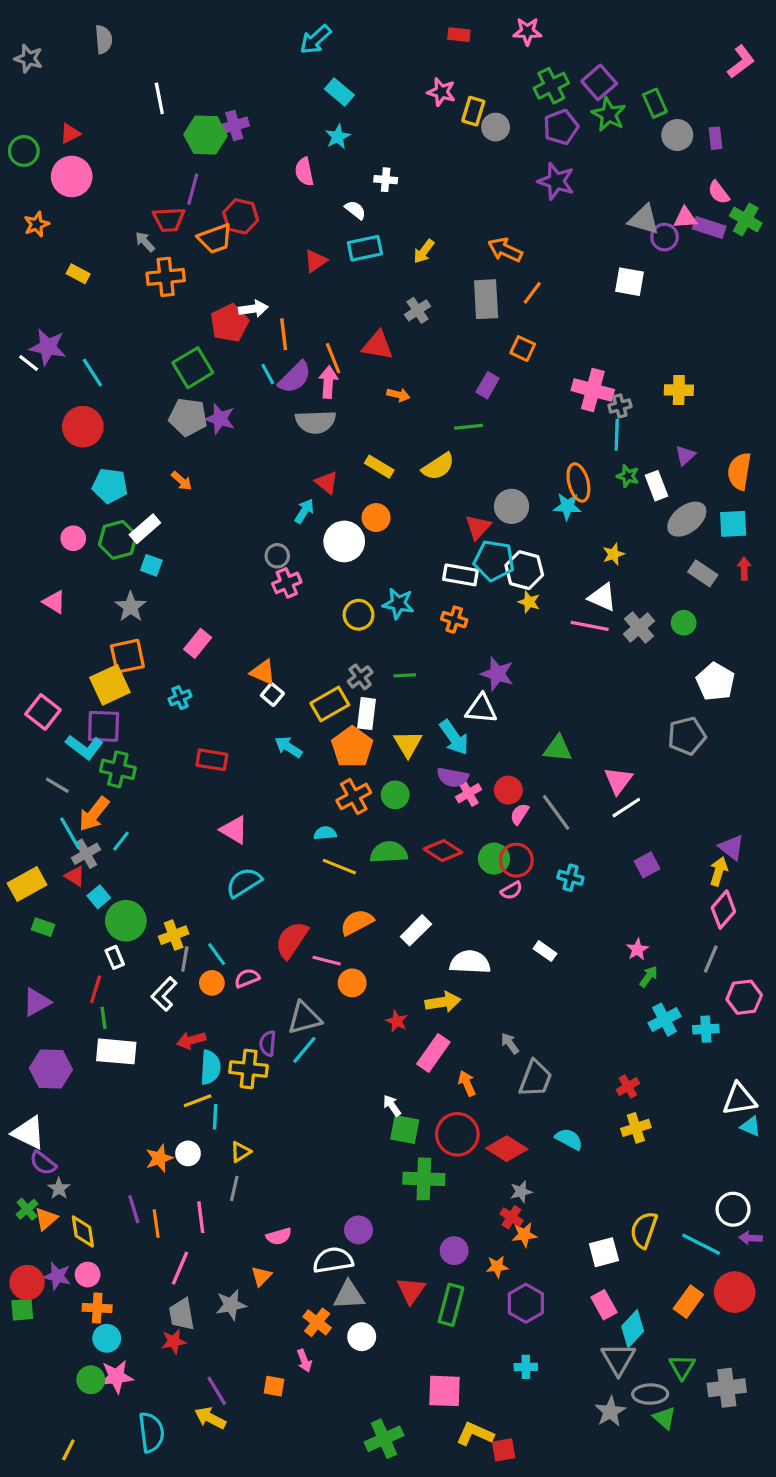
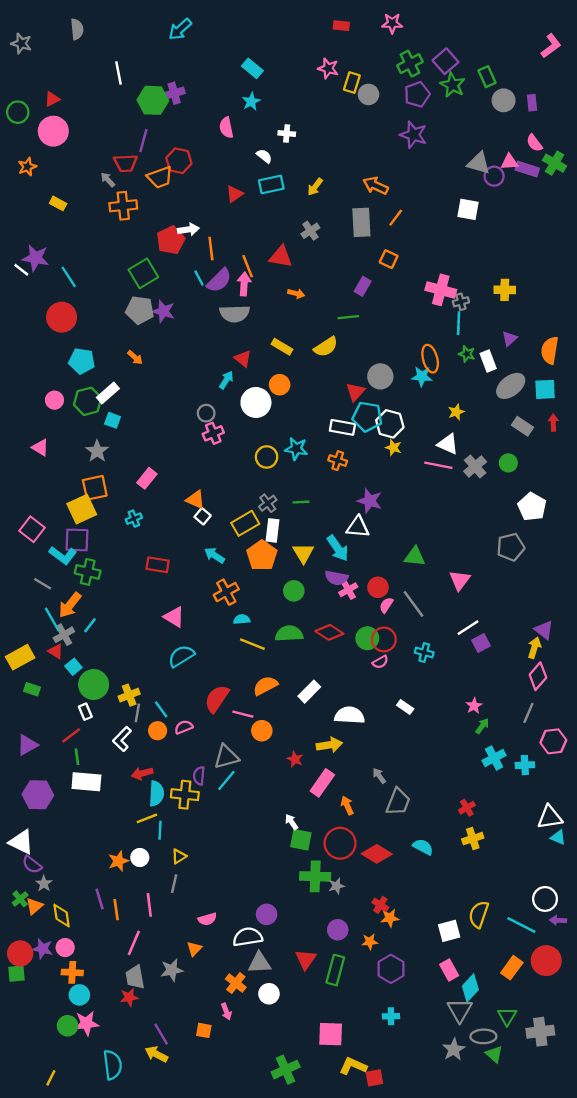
cyan arrow: (315, 39) -> (180, 29), moved
orange cross: (354, 796) -> (226, 592), moved
white line: (626, 808) -> (468, 628), moved
red line: (96, 989) -> (71, 735), turned 36
gray star: (521, 1192) -> (336, 886), moved

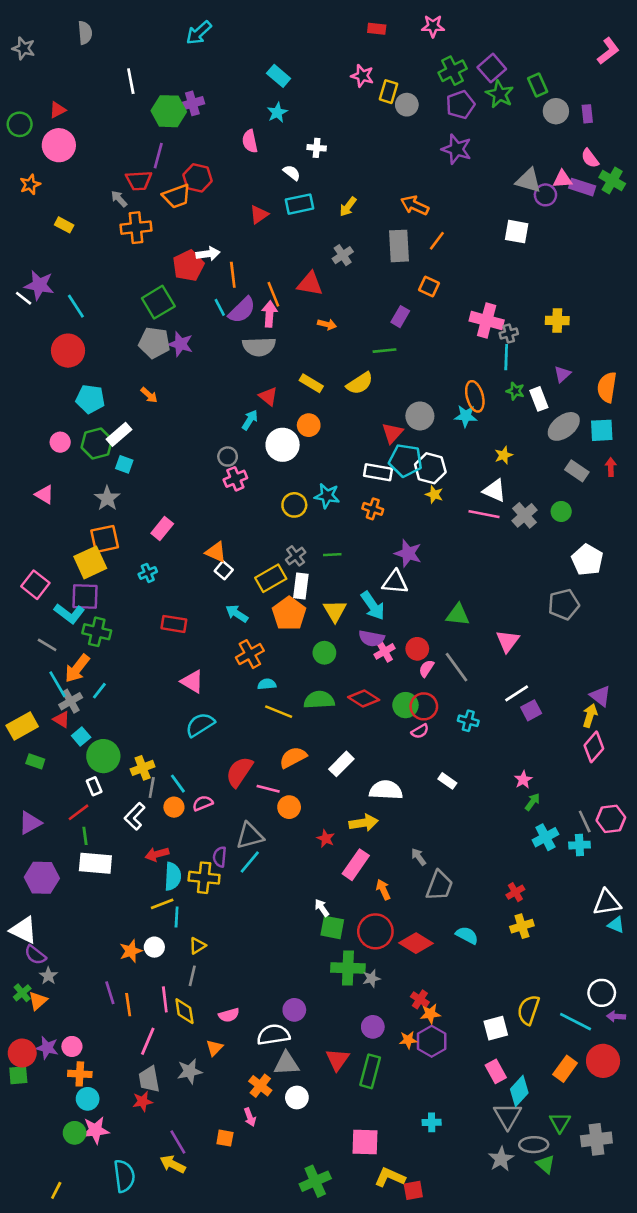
gray line: (528, 713) -> (585, 821), moved, turned -48
yellow diamond: (62, 916) -> (184, 1011), moved
purple hexagon: (391, 969) -> (432, 1041), moved

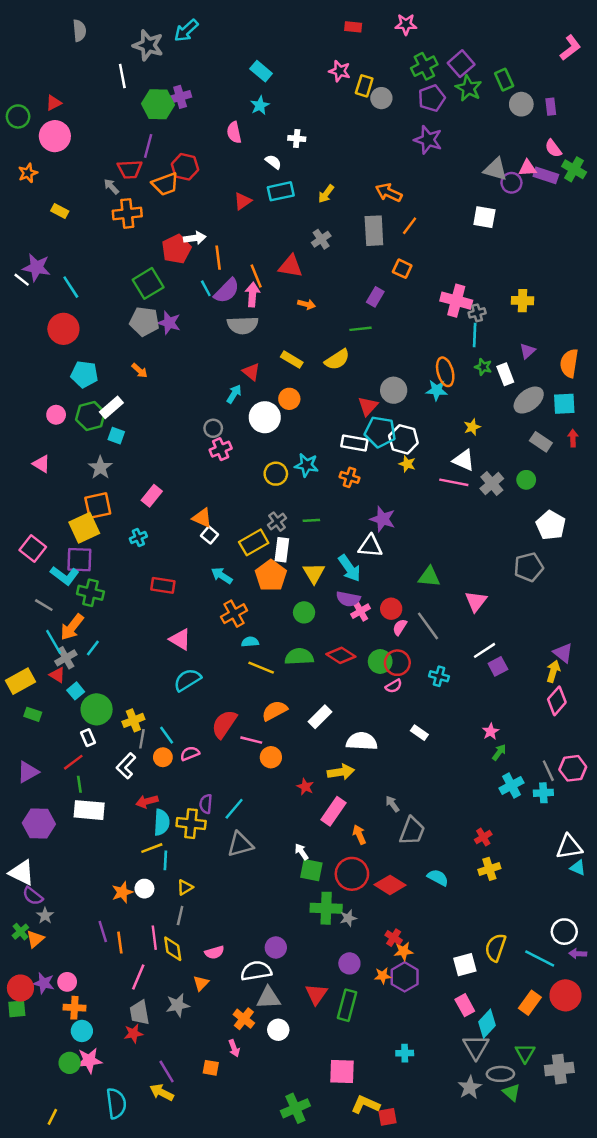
gray star: (24, 48) -> (148, 45), moved, size x1.4
gray triangle: (250, 836) -> (240, 844), moved

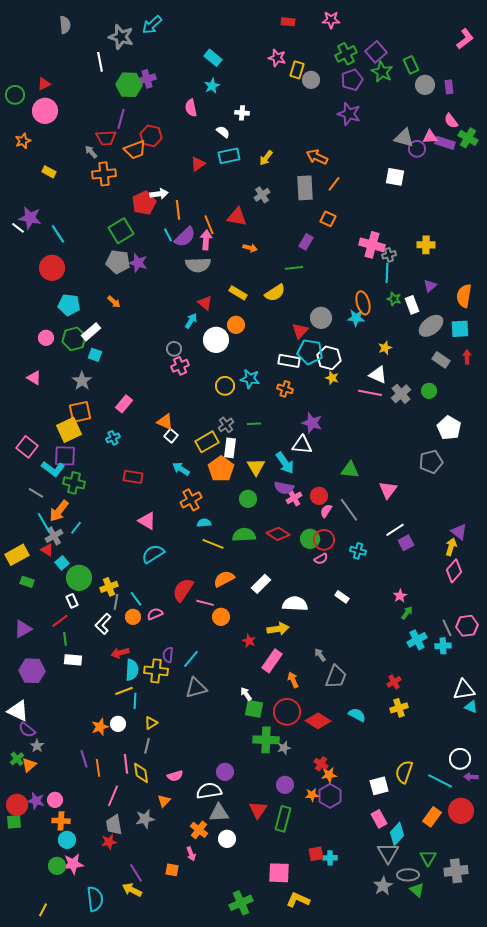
white rectangle: (89, 810) -> (73, 660), size x0.7
red square: (387, 1117) -> (316, 854), moved

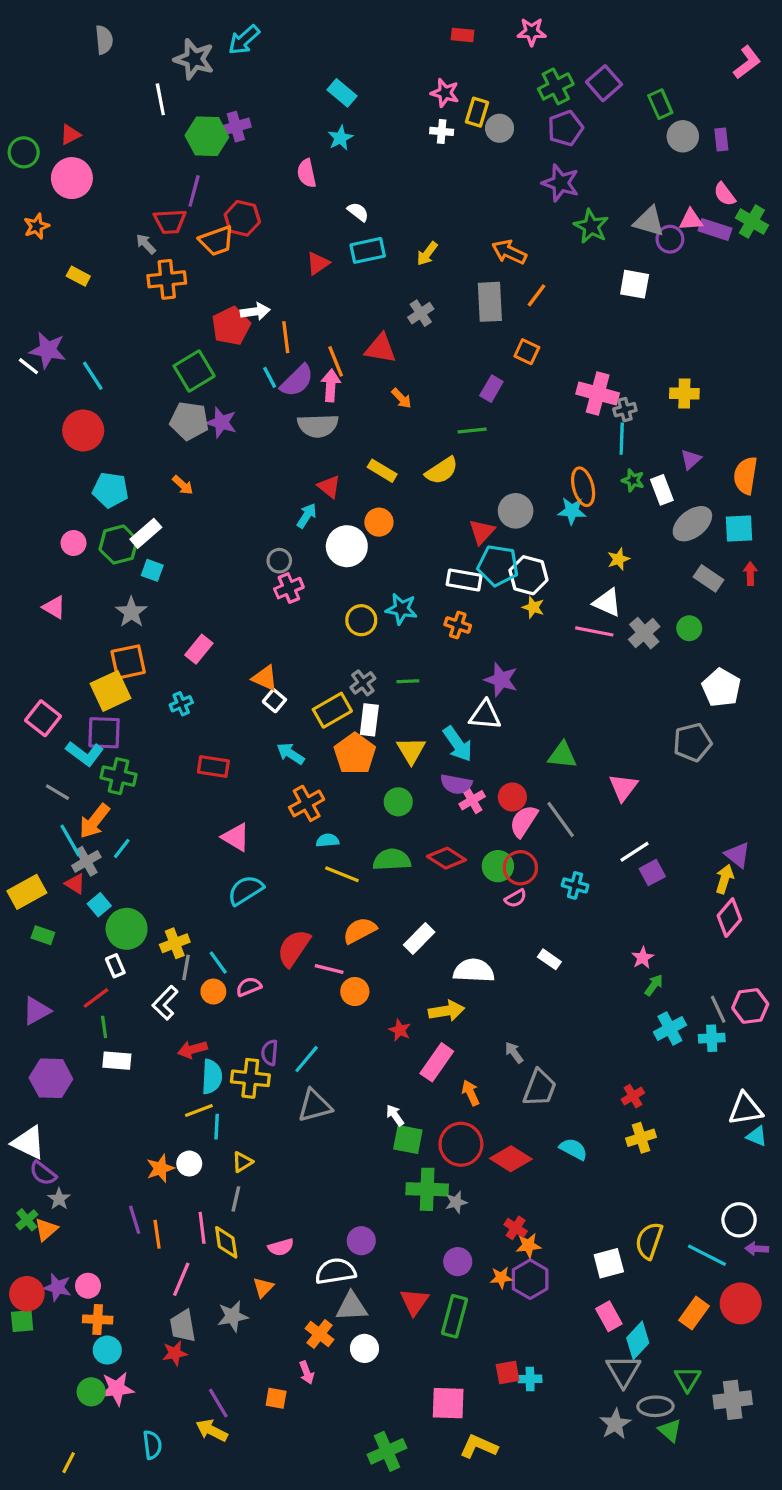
green star: (382, 72) -> (591, 226), moved
white cross: (242, 113) -> (442, 131), moved
orange arrow: (250, 248) -> (401, 398), turned 32
pink semicircle: (326, 511) -> (524, 821), size x1.5
cyan semicircle: (95, 899) -> (152, 1445), size x0.7

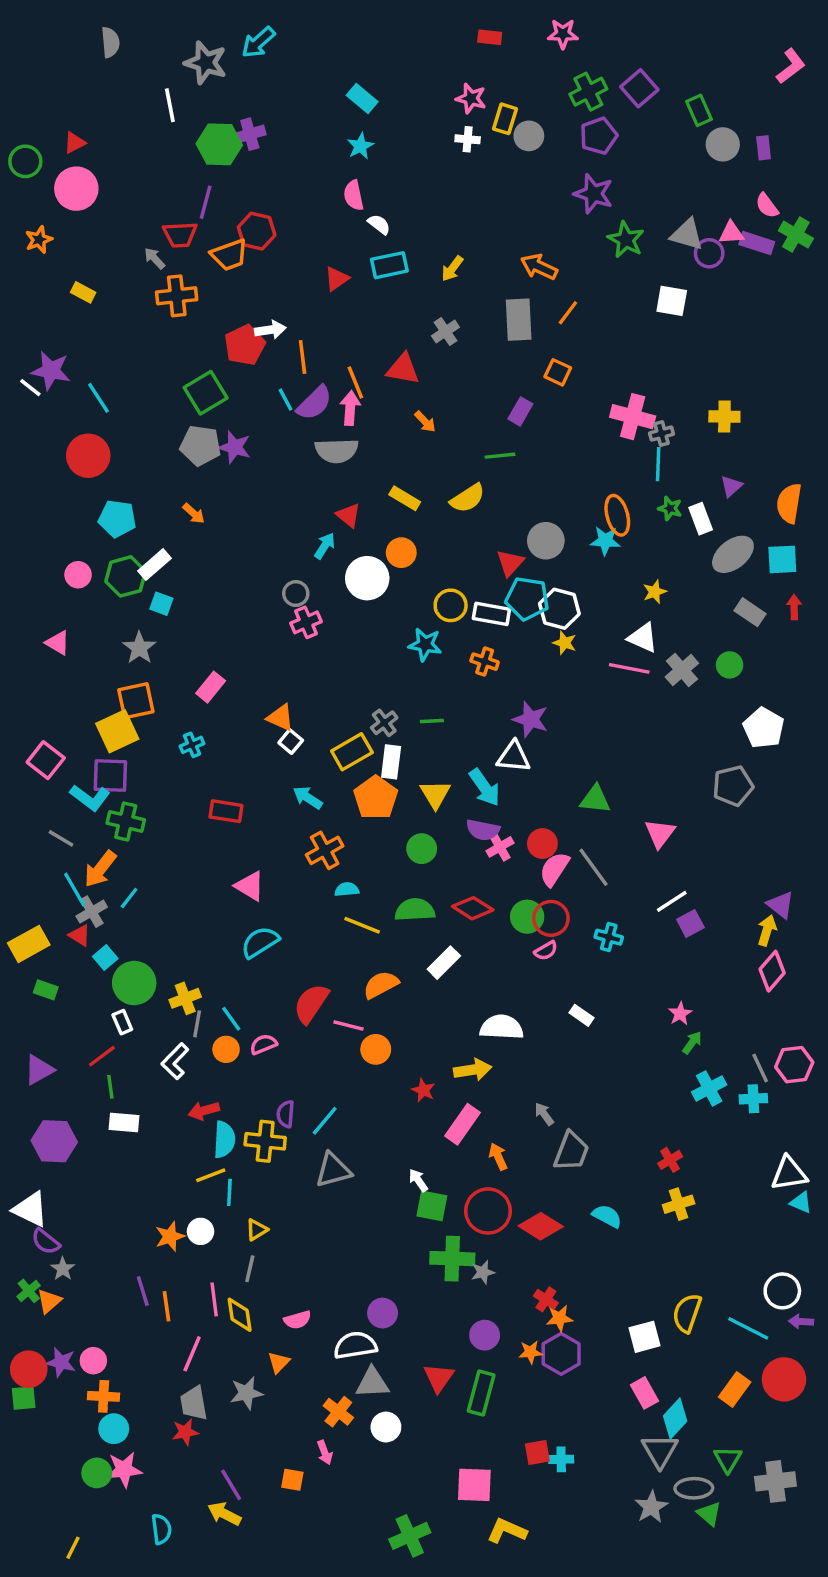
pink semicircle: (307, 173) -> (354, 195), moved
yellow circle: (361, 620) -> (451, 605), moved
white rectangle: (419, 938) -> (444, 963), moved

